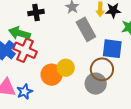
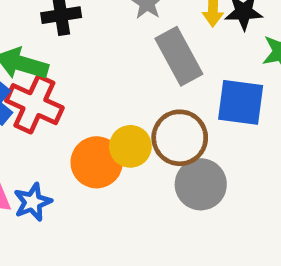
brown circle: (102, 69) -> (180, 138), moved

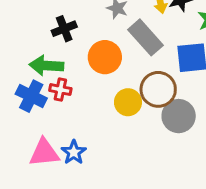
red cross: (34, 104) -> (60, 90), size x0.6
orange circle: (97, 162) -> (105, 57), moved

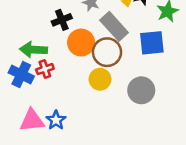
black cross: (64, 29) -> (62, 20), moved
brown circle: (158, 89) -> (107, 52), moved
red cross: (60, 90) -> (45, 69), turned -30

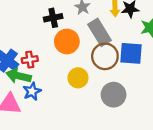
green arrow: (33, 50) -> (19, 76), moved
brown circle: (107, 52) -> (105, 56), moved
blue star: (56, 120) -> (32, 91), moved

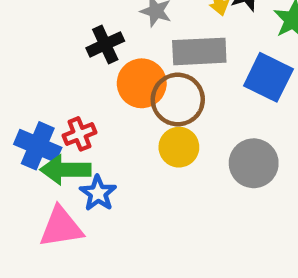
gray rectangle: (99, 32) -> (199, 51), turned -48
blue square: (131, 53) -> (268, 77), turned 35
brown circle: (105, 56) -> (178, 100), moved

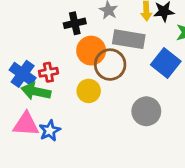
yellow circle: (179, 147) -> (89, 91), moved
blue star: (98, 193) -> (50, 131), moved

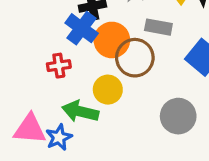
gray rectangle: (129, 39) -> (158, 27), size x0.7
blue cross: (23, 74) -> (82, 28), moved
green arrow: (36, 91) -> (80, 111), moved

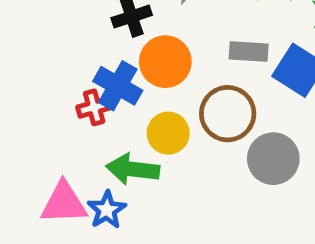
gray rectangle: (158, 27) -> (249, 52), moved
blue cross: (82, 28) -> (118, 86), moved
brown circle: (135, 58) -> (228, 114), moved

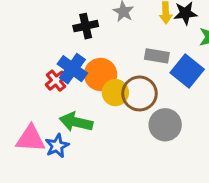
orange circle: (165, 62) -> (101, 74), moved
red cross: (94, 107) -> (56, 81), turned -30
yellow circle: (168, 133) -> (115, 93), moved

